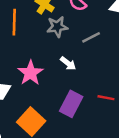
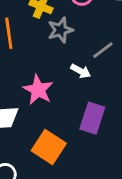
gray line: (91, 37) -> (103, 50), moved

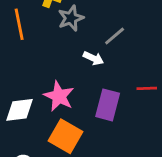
pink star: (38, 90) -> (59, 96), moved

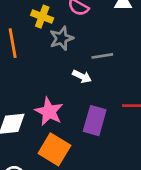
gray line: (115, 36) -> (102, 56), turned 30

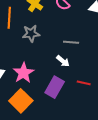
gray star: (61, 38) -> (31, 34), moved
white arrow: (82, 76) -> (63, 61), moved

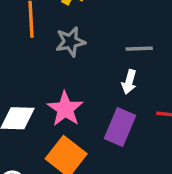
white arrow: (63, 61) -> (129, 82), turned 72

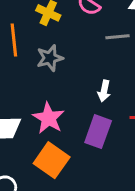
gray line: (139, 49) -> (117, 37), moved

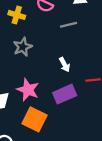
white arrow: (104, 91) -> (65, 65), turned -32
purple rectangle: (98, 132) -> (65, 94), turned 55

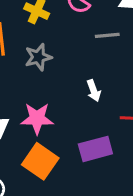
pink star: (28, 90) -> (37, 118), turned -30
purple rectangle: (65, 94) -> (95, 149), moved

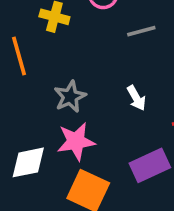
gray star: (38, 57) -> (70, 97), moved

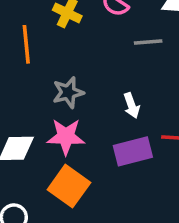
purple rectangle: (150, 165) -> (133, 151), moved

